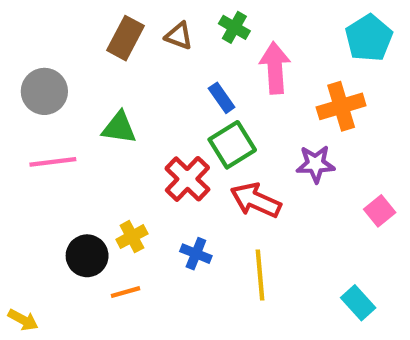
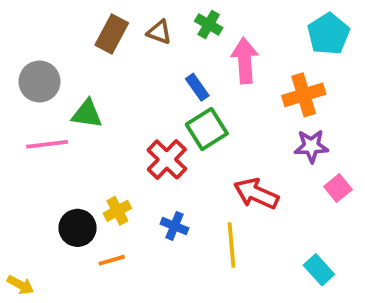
green triangle: (119, 128) -> (87, 114), moved
purple star: (315, 164) -> (311, 146), moved
red arrow: (256, 200) -> (256, 194), moved

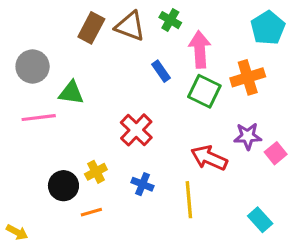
brown triangle: (159, 32) -> (130, 26), size x1.5
green square: (207, 129) -> (204, 91), moved, turned -32
purple star: (311, 146) -> (248, 136), moved

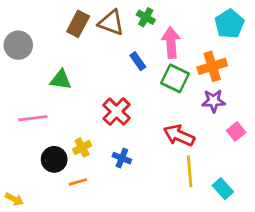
gray circle: (33, 66) -> (18, 45), moved
pink line: (39, 118) -> (33, 118), moved
purple star: (248, 136) -> (214, 101), moved
yellow line: (189, 200) -> (190, 171), moved

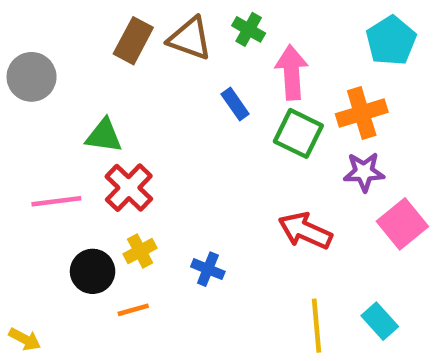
red cross: (117, 112) -> (129, 188), moved
pink square: (236, 131) -> (402, 224), size x1.5
yellow line: (190, 171) -> (316, 326), moved

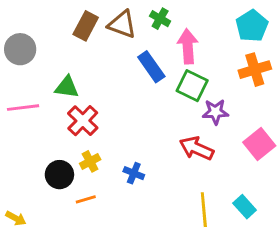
blue rectangle: (235, 104) -> (151, 67), size x1.5
orange cross: (362, 113) -> (255, 70), moved
purple star: (364, 172) -> (215, 112), moved
pink line: (56, 201) -> (23, 108), moved

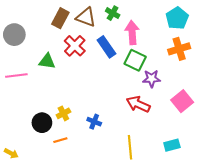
red cross: (83, 121) -> (75, 46), moved
cyan rectangle: (245, 207) -> (172, 145), turned -63
yellow line: (204, 210) -> (130, 147), moved

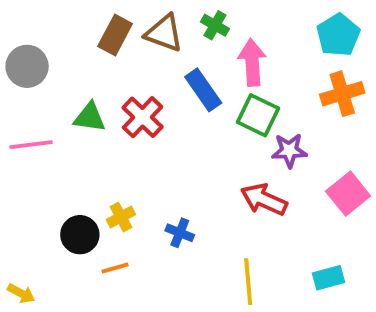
red cross: (75, 46) -> (143, 117), moved

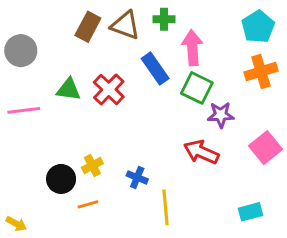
green cross: (215, 25) -> (164, 19), turned -30
yellow line: (248, 282) -> (166, 207), moved

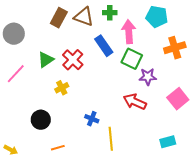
cyan pentagon: (258, 27) -> (157, 17), moved, turned -30
green triangle: (69, 89) -> (46, 60), turned -42
pink line: (24, 110) -> (16, 74), turned -40
yellow cross: (92, 166) -> (62, 88), moved
orange line: (88, 204) -> (58, 148), moved

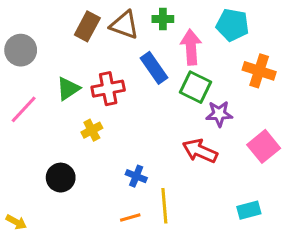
orange cross: (175, 48) -> (259, 71), turned 35
red cross: (73, 60) -> (108, 89), turned 35
orange line: (58, 148) -> (130, 218), moved

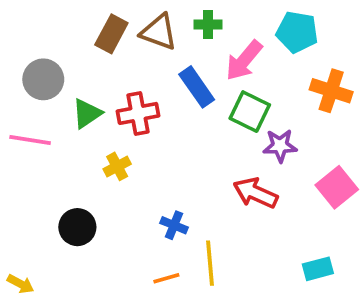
pink arrow: (191, 47) -> (244, 60), turned -136
gray circle: (21, 50) -> (43, 79), moved
pink line: (24, 109) -> (30, 140), turned 56

